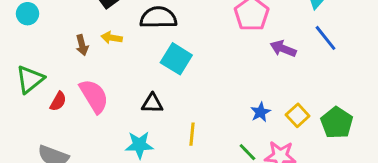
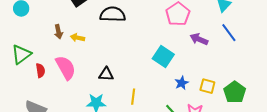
yellow arrow: (112, 38) -> (78, 38), moved
cyan square: (176, 59) -> (163, 56), moved
red semicircle: (58, 101) -> (40, 70), turned -40
yellow square: (298, 115) -> (207, 86), turned -35

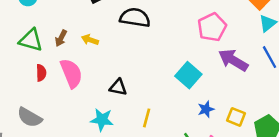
brown arrow: (58, 32) -> (61, 38), moved, turned 32
purple arrow: (199, 39) -> (233, 60), size x1.4
green triangle: (21, 54) -> (31, 40), moved, turned 45

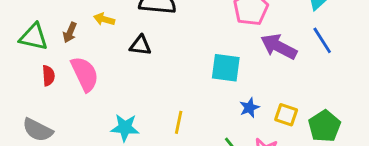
yellow arrow: (90, 40) -> (104, 19), moved
cyan square: (188, 75) -> (226, 68), turned -30
black triangle: (118, 87) -> (140, 45), moved

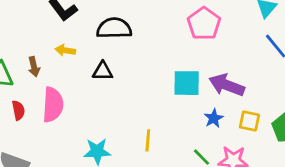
brown arrow: (70, 32) -> (34, 67), turned -30
purple arrow: (279, 47) -> (227, 85), moved
pink semicircle: (85, 74) -> (53, 105), turned 36

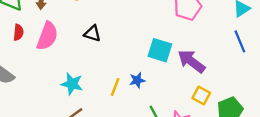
black triangle: (103, 71) -> (92, 33), moved
blue star: (214, 118) -> (137, 80), moved

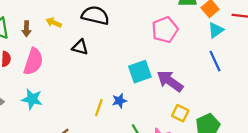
black triangle: (92, 33) -> (80, 47), moved
cyan square: (160, 50) -> (140, 72), turned -35
cyan star: (72, 84) -> (32, 99), moved

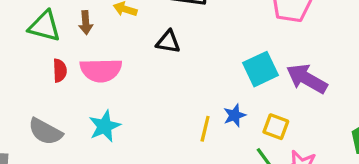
pink semicircle: (33, 62) -> (101, 70), turned 76
cyan star: (32, 99) -> (105, 126), turned -30
yellow square: (180, 113) -> (276, 127), moved

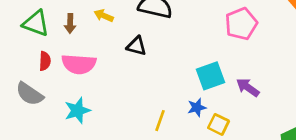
purple arrow: (307, 79) -> (248, 87), size x0.7
blue star: (235, 115) -> (197, 107), moved
gray semicircle: (45, 132) -> (30, 94), moved

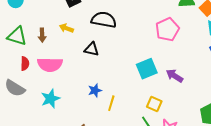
blue star: (197, 107) -> (95, 90), moved

